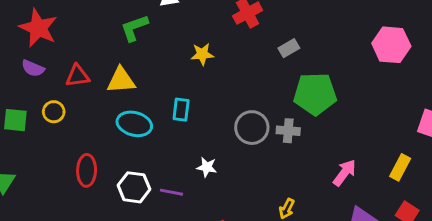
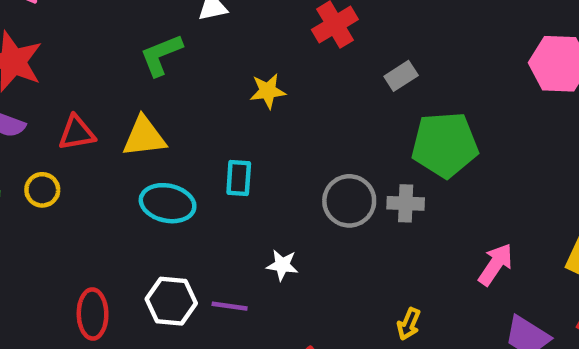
red ellipse: (87, 170) -> (93, 314), moved

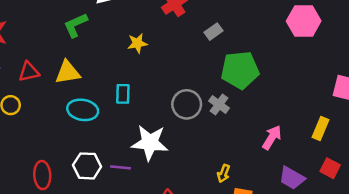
gray cross: (406, 203) -> (219, 104), turned 36
white star: (282, 265) -> (150, 143), size x2.0

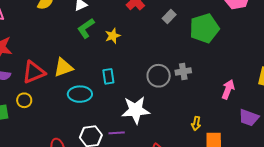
green L-shape: (76, 25) -> (86, 28), moved
green pentagon: (240, 70) -> (204, 28), moved
red triangle: (29, 72) -> (34, 72), size x1.4
gray cross: (219, 104) -> (183, 71), turned -35

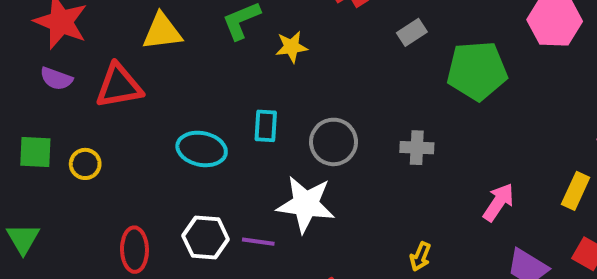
yellow triangle: (63, 68) -> (162, 32), moved
gray circle: (159, 76) -> (334, 142), moved
yellow circle: (24, 100) -> (85, 164), moved

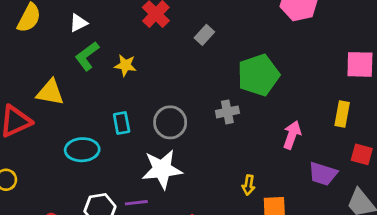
yellow triangle: (162, 32) -> (50, 92), moved, turned 32
yellow star: (291, 47) -> (125, 65), turned 30
green pentagon: (477, 71) -> (258, 75), moved

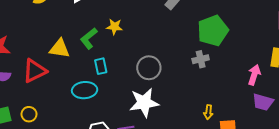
green L-shape: (87, 56) -> (89, 38), moved
gray cross: (227, 112) -> (201, 59), moved
cyan rectangle: (122, 123) -> (101, 66), moved
pink arrow: (292, 135) -> (254, 75), moved

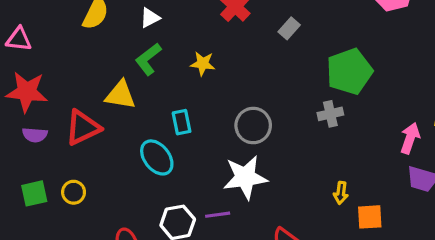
green L-shape: (89, 38) -> (148, 59), moved
cyan ellipse: (85, 90) -> (157, 157), turned 55

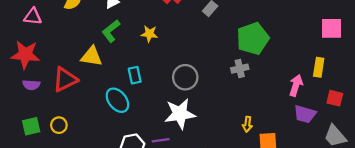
pink triangle: (19, 39) -> (33, 17), moved

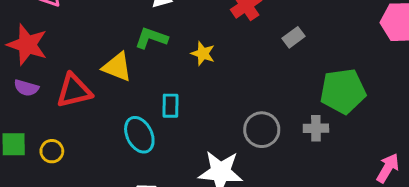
green L-shape: (111, 31) -> (151, 38), turned 45
gray circle: (185, 77) -> (262, 130), moved

